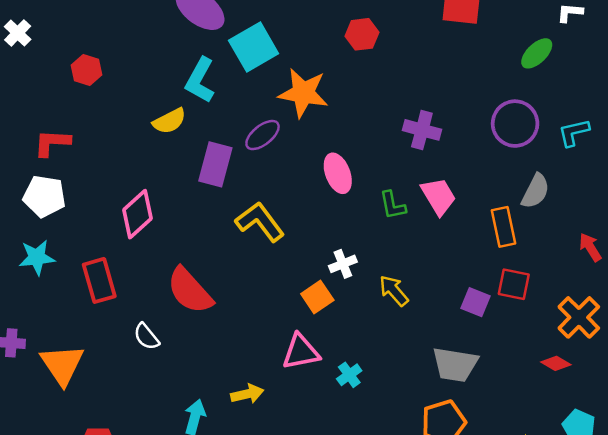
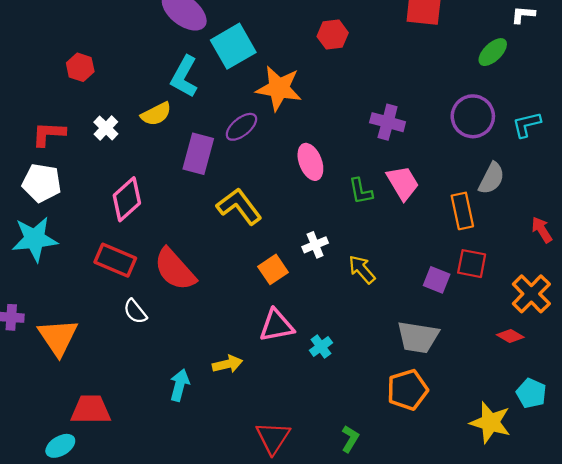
white cross: (18, 33) -> (106, 128), moved
cyan star: (37, 257) -> (35, 239), size x1.4
red rectangle: (99, 280) -> (115, 260), moved, turned -51
orange square: (317, 297) -> (273, 269), moved

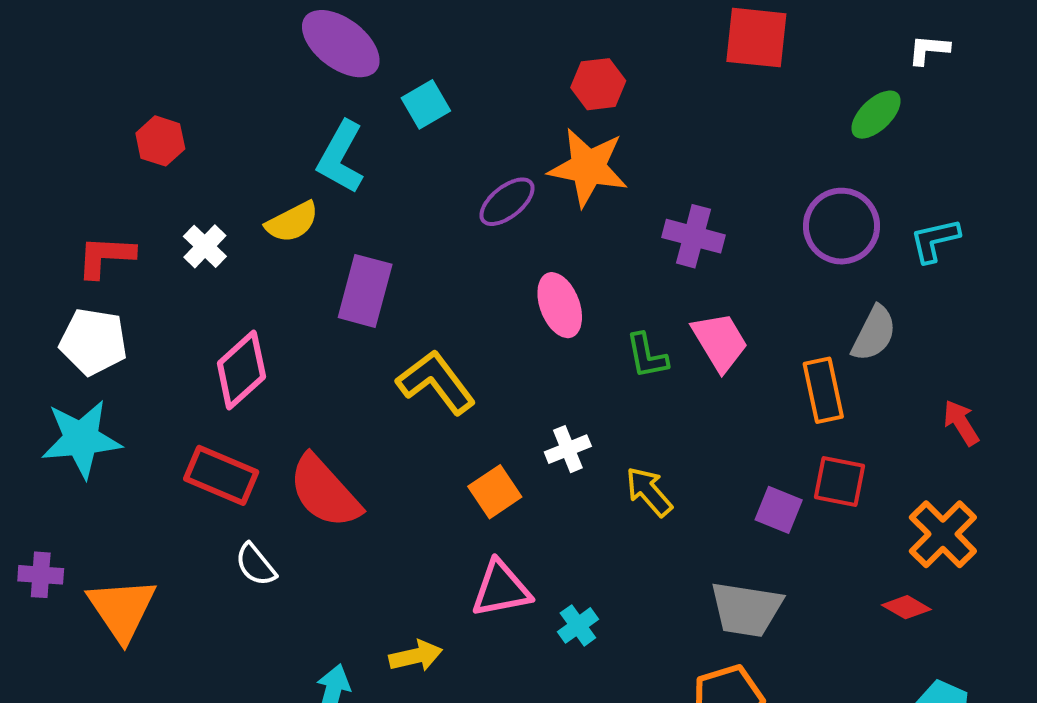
cyan square: (233, 46) -> (426, 104), size x0.6
orange star: (279, 88) -> (588, 167), moved
purple ellipse: (241, 127) -> (507, 202), moved

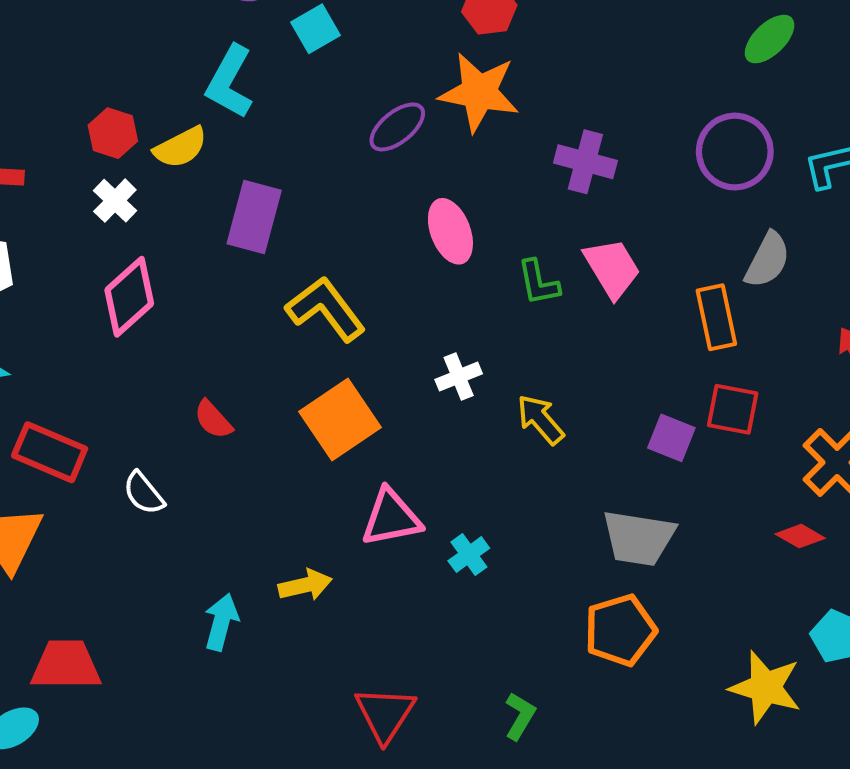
red hexagon: (160, 141) -> (113, 133), moved
white cross: (205, 246) -> (115, 201), moved
red rectangle: (221, 475) -> (50, 452), moved
red semicircle: (325, 492) -> (213, 419), size x0.5
orange square: (495, 492) -> (340, 419), moved, size x1.5

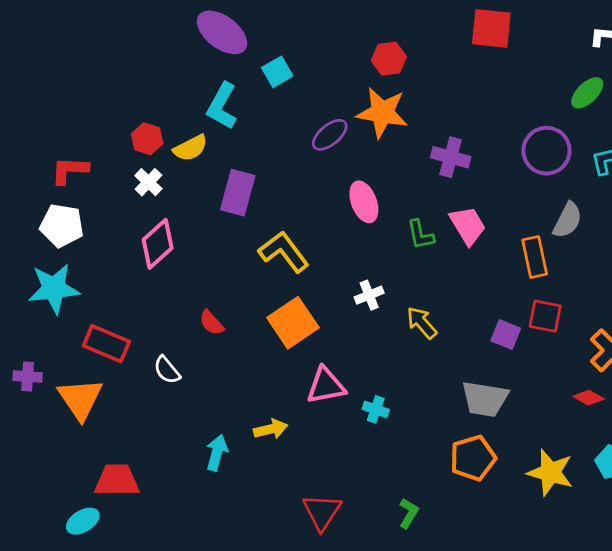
green ellipse: (770, 39) -> (587, 93), moved
cyan cross: (469, 554) -> (376, 409), turned -35
yellow star: (765, 687) -> (550, 472), moved

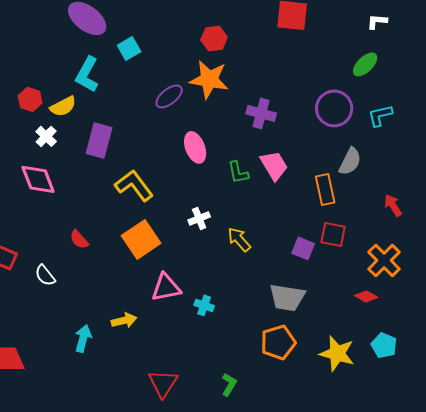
white cross: (148, 182) -> (46, 136), moved
pink diamond: (158, 244) -> (38, 179), turned -69

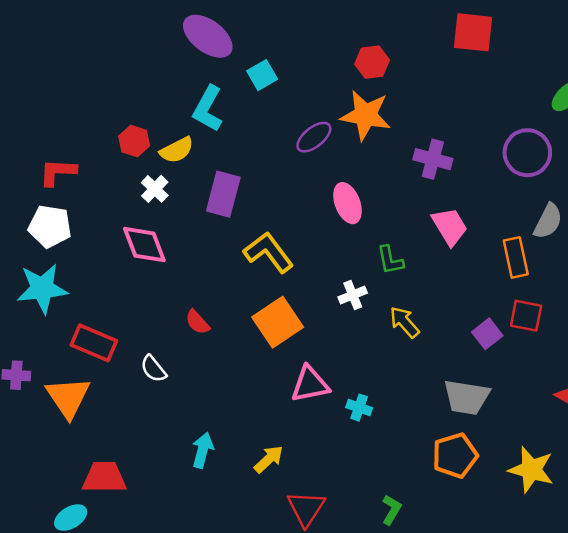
green L-shape: (238, 172) -> (390, 260), moved
purple square: (303, 248) -> (487, 334), turned 30
yellow arrow: (124, 320) -> (269, 459), moved, turned -30

